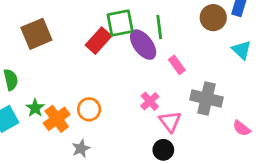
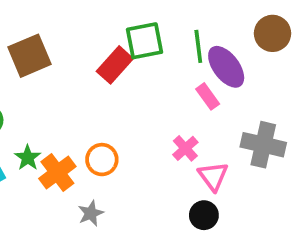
purple ellipse: (143, 45) -> (226, 67), moved
pink rectangle: (177, 65) -> (208, 96), moved

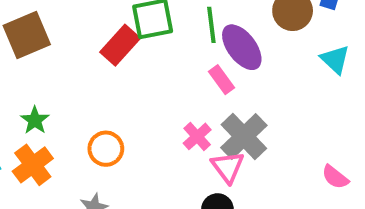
gray cross: (263, 145) -> (244, 136), moved, turned 33
green star: (28, 158) -> (35, 120), moved
orange cross: (57, 173) -> (33, 165), moved

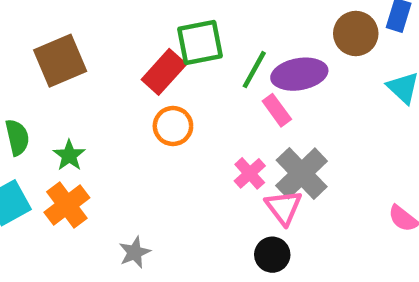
green line: (211, 25) -> (254, 70), moved, turned 36
purple ellipse: (242, 47) -> (299, 74), turned -63
orange circle: (106, 149) -> (173, 126), moved

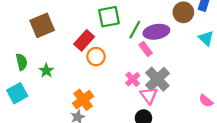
red rectangle: (164, 72) -> (84, 40), moved
orange cross: (67, 205) -> (83, 100), moved

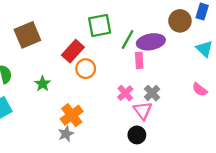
pink rectangle: (146, 49) -> (139, 60), turned 32
green star: (46, 71) -> (43, 84), moved
gray cross: (157, 79) -> (152, 93), size x0.6
pink semicircle: (206, 101) -> (200, 90), moved

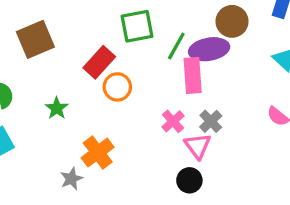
brown circle: (180, 21) -> (232, 21), moved
pink rectangle: (139, 60) -> (193, 75), size x1.5
gray star: (66, 134) -> (71, 179), moved

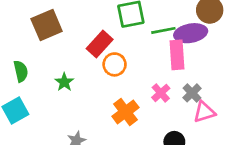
green line: (176, 46) -> (163, 30), turned 50
pink triangle: (198, 146) -> (204, 112), moved, turned 50
orange cross: (98, 152) -> (125, 112), moved

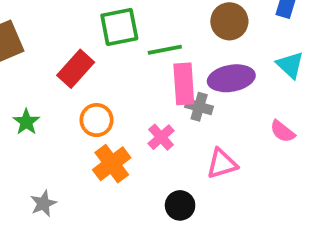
purple ellipse: (191, 33) -> (231, 78), moved
orange circle: (115, 64) -> (97, 120), moved
gray cross: (192, 93) -> (199, 107), moved, turned -30

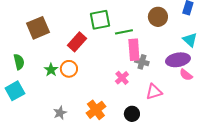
purple ellipse: (231, 78) -> (178, 60), moved
orange circle: (97, 120) -> (69, 69), moved
orange cross: (112, 164) -> (96, 110), moved

